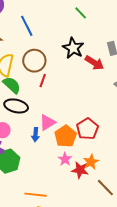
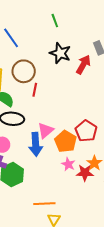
green line: (81, 13) -> (55, 21), moved, turned 32
red arrow: (94, 63) -> (83, 65), turned -84
blue arrow: (36, 135) -> (36, 144), size x1.6

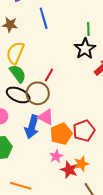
green line: (55, 21) -> (88, 29), moved
brown circle: (24, 71) -> (38, 93), moved
pink triangle: (45, 131) -> (46, 117), turned 48

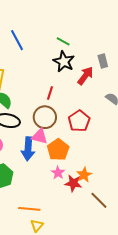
green line: (88, 29) -> (63, 41), turned -48
red line: (49, 75) -> (50, 93), moved
brown circle: (38, 93) -> (45, 117), moved
red pentagon: (84, 131) -> (79, 121), moved

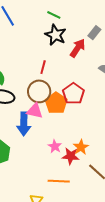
gray rectangle: (103, 61) -> (94, 33), turned 56
orange pentagon: (58, 150) -> (56, 103), moved
orange line: (29, 209) -> (59, 181), moved

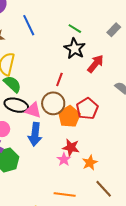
gray rectangle: (94, 33) -> (114, 30), moved
pink triangle: (35, 111) -> (33, 110), moved
red star: (71, 156) -> (71, 148), moved

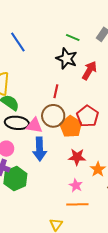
green line: (75, 29) -> (73, 37), moved
pink star: (64, 159) -> (76, 185), moved

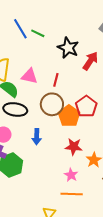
green line: (73, 37) -> (38, 33), moved
pink triangle: (34, 126) -> (29, 76), moved
blue arrow: (40, 149) -> (37, 137), size x0.7

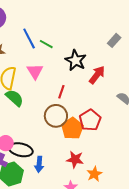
pink triangle: (29, 76) -> (35, 71), moved, turned 42
black ellipse: (15, 109) -> (21, 150), moved
blue arrow: (37, 137) -> (39, 164), moved

